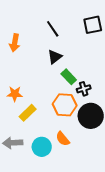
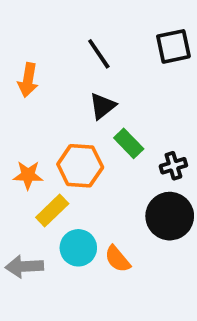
black cross: (84, 89) -> (173, 166), moved
orange hexagon: (65, 105) -> (80, 166), moved
cyan circle: (42, 147) -> (78, 248), moved

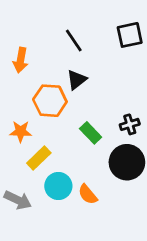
green rectangle: (129, 143) -> (91, 133), moved
orange hexagon: (80, 166) -> (50, 101), moved
gray arrow: (24, 266) -> (18, 200), turned -152

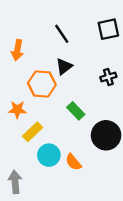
black cross: (130, 124) -> (108, 77), moved
gray arrow: (18, 200) -> (15, 182), moved, turned -120

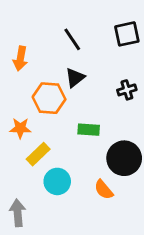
green rectangle: (76, 111) -> (89, 130), turned -42
orange semicircle: (73, 162) -> (104, 190), moved

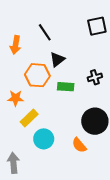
black line: (72, 39) -> (45, 32), moved
black cross: (127, 90) -> (95, 77), moved
green rectangle: (89, 130) -> (66, 87), moved

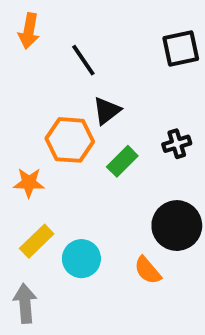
orange arrow: (15, 45) -> (29, 31), moved
green rectangle: (66, 87) -> (122, 161), turned -49
yellow rectangle: (29, 118) -> (37, 241), moved

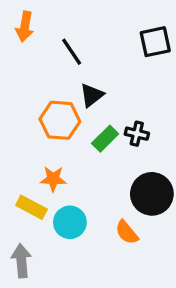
black cross: (177, 144) -> (137, 134), moved, turned 30
orange star: (29, 183) -> (53, 179), moved
yellow rectangle: (37, 241) -> (31, 207), turned 72

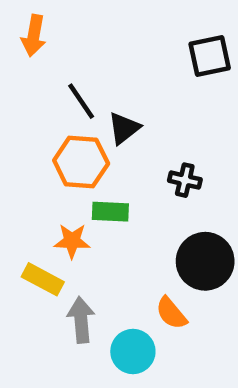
black line: (72, 52) -> (81, 101), moved
green rectangle: (105, 139) -> (110, 212), moved, turned 48
cyan circle: (70, 222) -> (133, 351), moved
gray arrow: (21, 261) -> (81, 320), moved

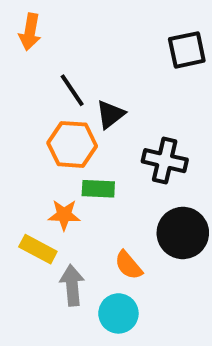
black cross: (185, 180) -> (165, 161), size x1.5
orange semicircle: (171, 313) -> (128, 265), moved

